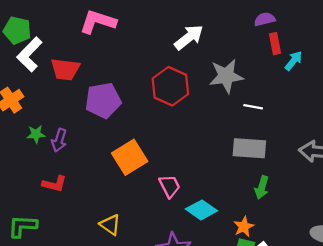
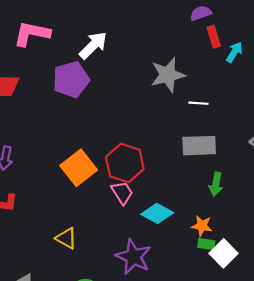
white arrow: (189, 37) -> (93, 45), moved
red hexagon: (170, 86) -> (125, 163), moved
purple pentagon: (103, 100) -> (71, 79), moved
orange star: (244, 227) -> (202, 226), turned -30

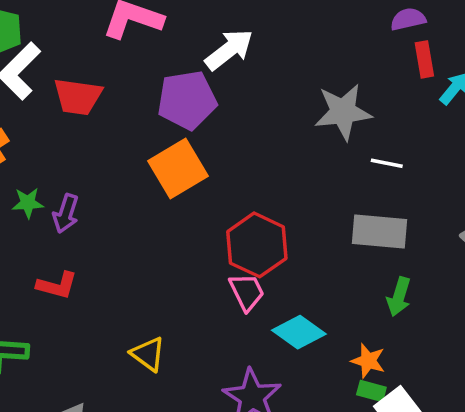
orange square: (79, 168) -> (178, 168), moved

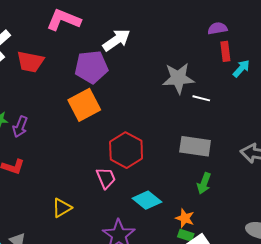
white line: (387, 163) -> (201, 98), moved
pink trapezoid: (247, 292) -> (106, 178), moved
yellow triangle: (148, 354) -> (62, 208), turned 50

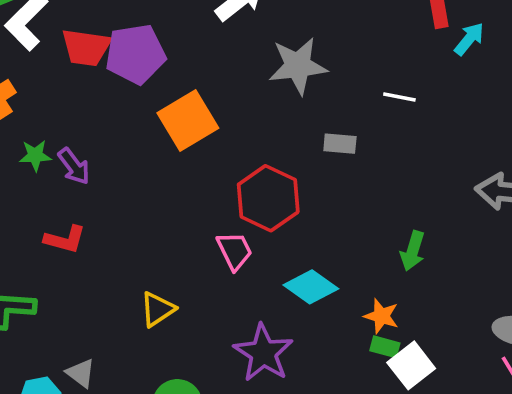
purple pentagon: (91, 67) -> (135, 54), moved
gray star: (178, 78) -> (298, 66), moved
purple arrow: (20, 127) -> (74, 166), turned -55
gray rectangle: (195, 146) -> (340, 144), moved, size x0.6

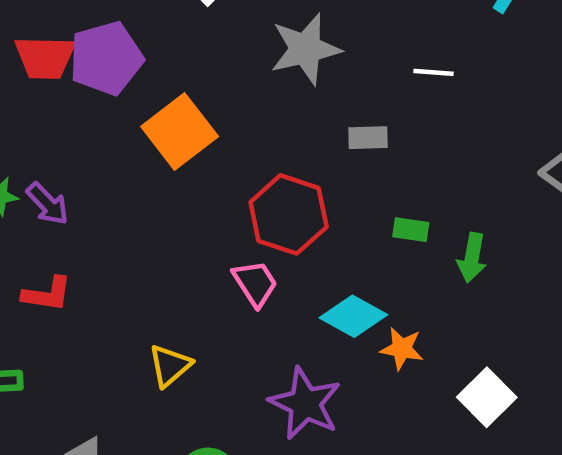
orange star: (381, 316) -> (402, 349), moved
green rectangle: (385, 347) -> (411, 230), moved

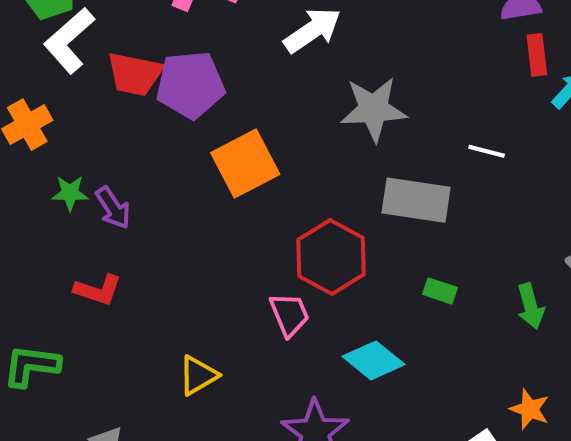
gray rectangle: (368, 138) -> (416, 200), size x1.8
green arrow: (472, 258) -> (531, 306), moved, turned -36
orange star: (402, 349) -> (530, 409), moved

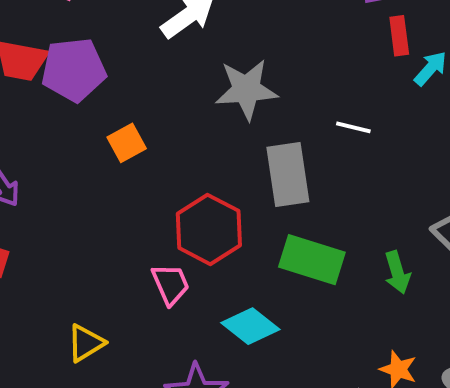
orange square: (245, 164) -> (127, 143), size x0.6
gray rectangle: (416, 200) -> (288, 174), turned 74
green rectangle: (440, 291) -> (312, 260), size x2.0

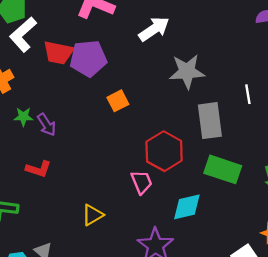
white line: (353, 127) -> (248, 94), turned 66
cyan diamond: (250, 326) -> (187, 207), turned -52

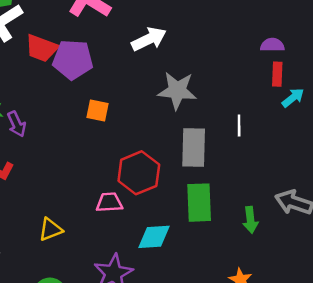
orange square: (118, 101) -> (98, 111), turned 30
green rectangle: (223, 169) -> (199, 203), turned 60
pink trapezoid: (142, 182) -> (109, 202), turned -80

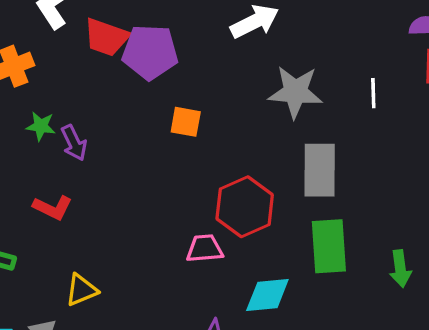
white line: (239, 126) -> (373, 93), moved
yellow triangle: (51, 229) -> (81, 290), moved

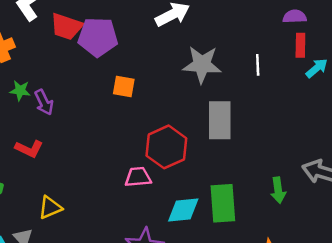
green rectangle: (329, 246) -> (223, 203), moved

